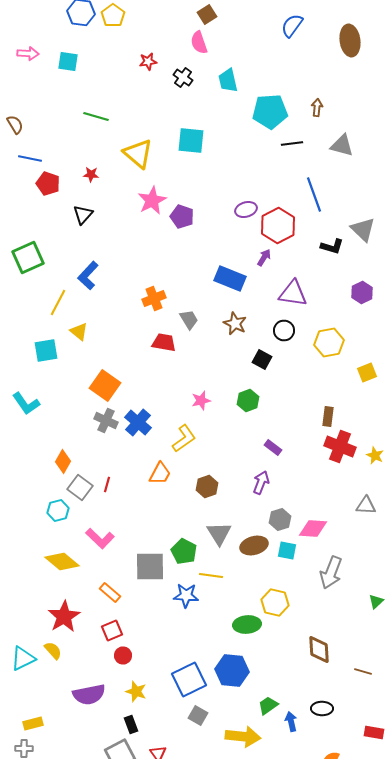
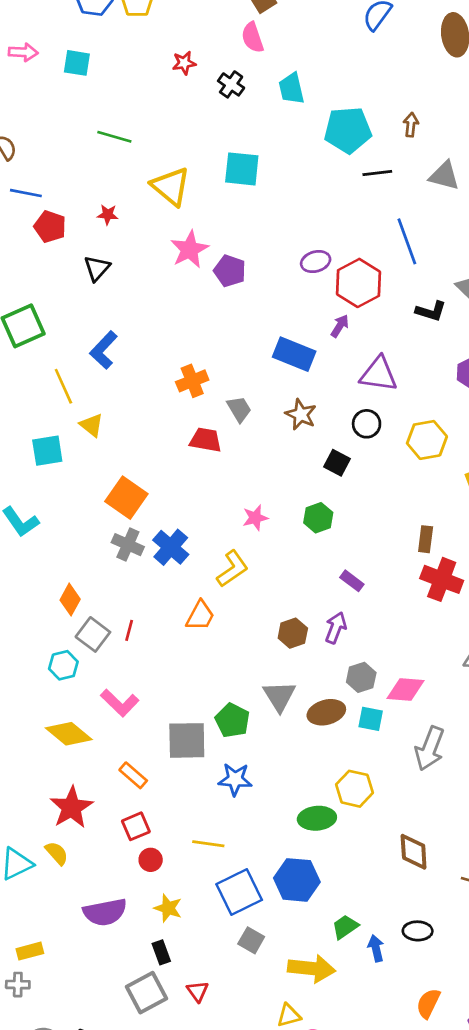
yellow line: (58, 302) -> (63, 386), turned -52
brown hexagon: (207, 486) -> (293, 633), moved
yellow line: (211, 576) -> (208, 844), moved

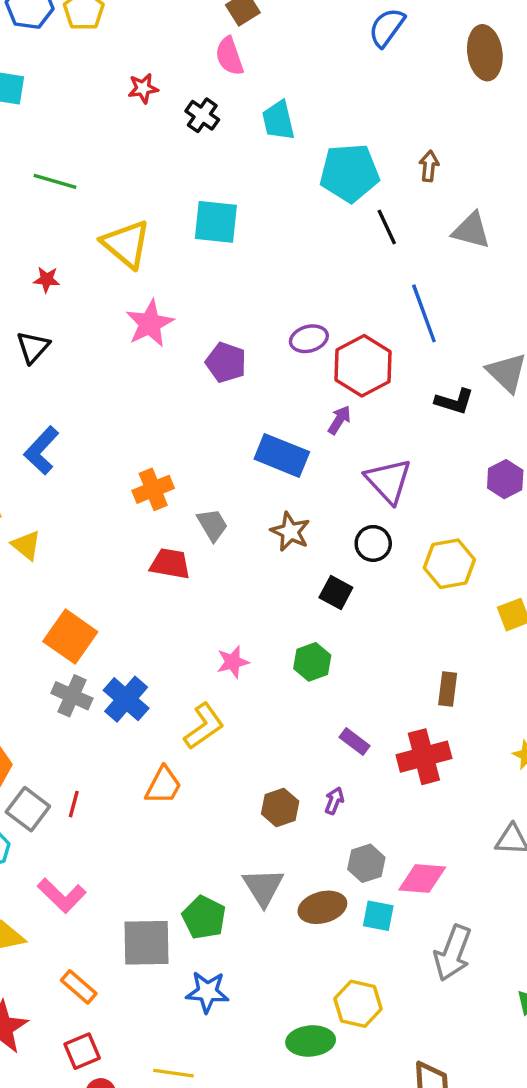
black line: (377, 173) -> (387, 227), turned 72
purple pentagon: (230, 271) -> (226, 362), moved
purple triangle: (379, 374) -> (388, 481), turned 39
red cross: (442, 579) -> (424, 757), moved, turned -36
purple arrow: (336, 628) -> (334, 801), size x0.7

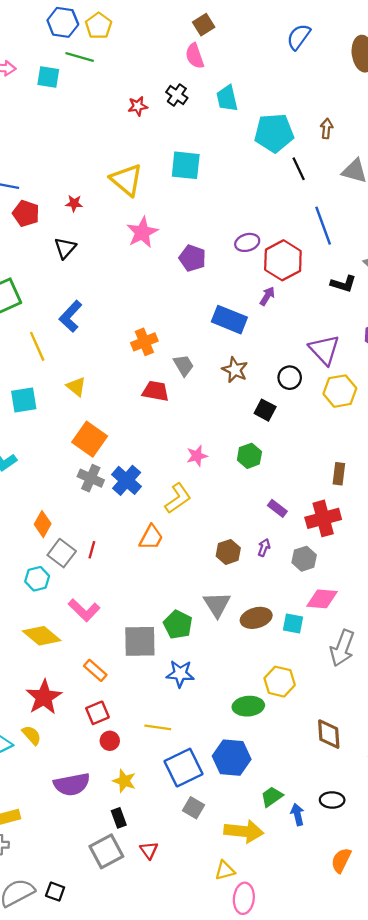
red star: (143, 88) -> (138, 106), moved
green line: (55, 181) -> (80, 57), moved
purple triangle: (388, 481) -> (324, 350), moved
yellow triangle: (26, 545) -> (76, 387), moved
gray hexagon: (366, 863) -> (304, 559), moved

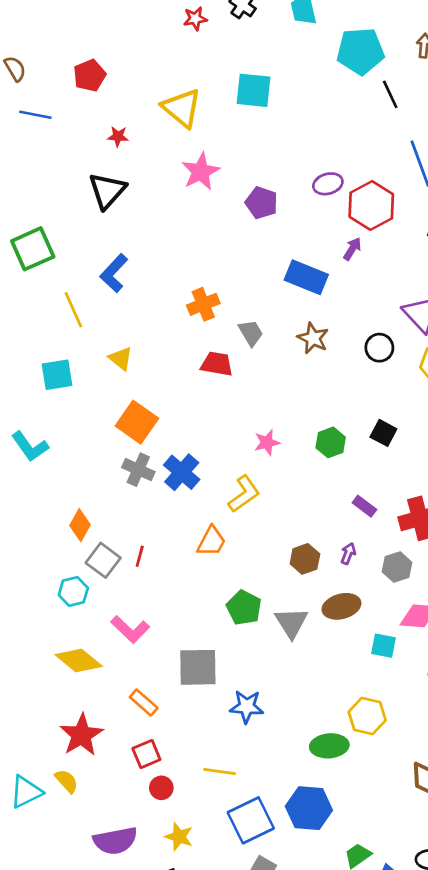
red pentagon: (26, 213) -> (90, 75), moved, turned 30
black triangle: (65, 248) -> (107, 191), size x1.4
black square: (265, 410) -> (383, 433), moved
brown ellipse: (256, 618) -> (341, 606), moved
green pentagon: (178, 625) -> (244, 608), moved

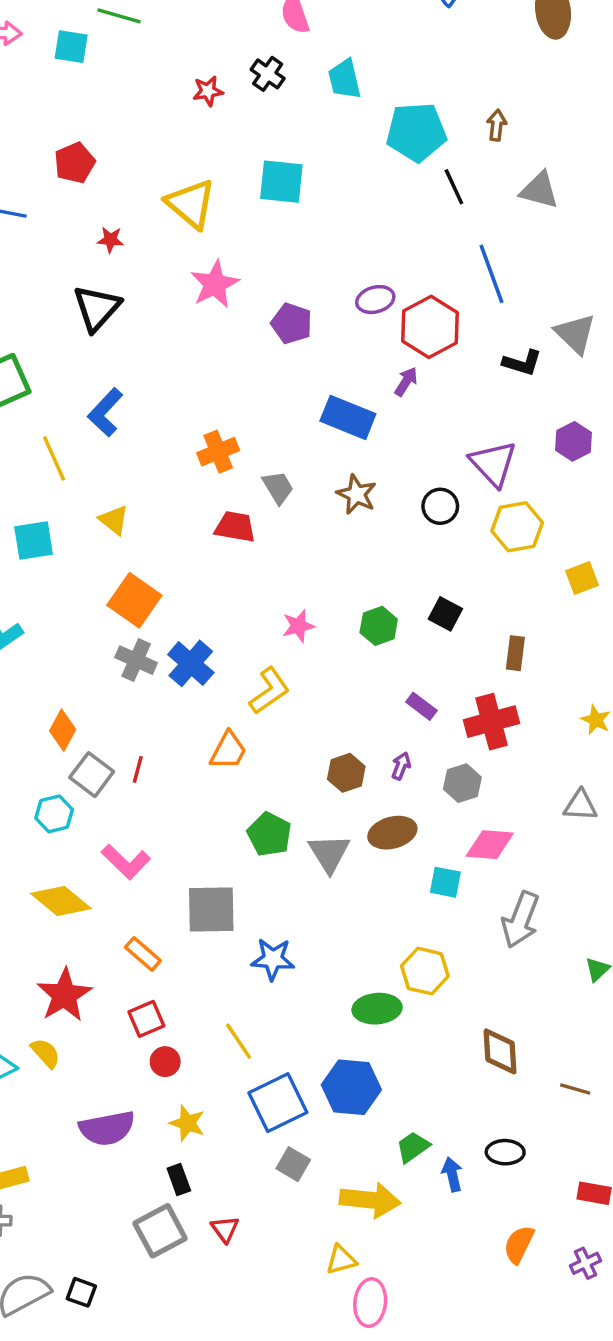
yellow line: (220, 772) -> (239, 1041), turned 48

